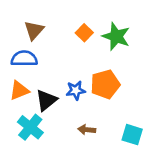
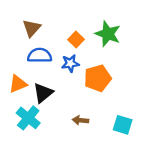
orange square: (84, 33) -> (76, 39), moved
blue semicircle: (24, 59) -> (40, 55), moved
blue star: (76, 90) -> (70, 63), moved

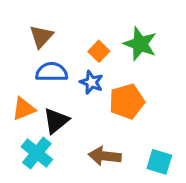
blue star: (70, 63) -> (91, 82), turned 30
brown arrow: (81, 120) -> (105, 156), size x1.5

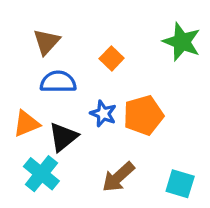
green star: (140, 44) -> (182, 42), moved
blue star: (91, 82) -> (103, 114), moved
brown arrow: (105, 156) -> (118, 177), turned -48

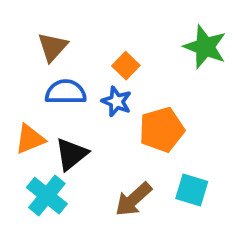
blue star: (103, 114) -> (117, 101), moved
cyan square: (180, 184) -> (192, 190), moved

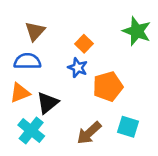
blue semicircle: (66, 92) -> (27, 61), moved

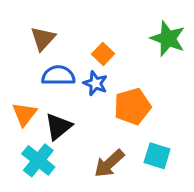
blue semicircle: (27, 61) -> (58, 76), moved
orange triangle: (20, 93) -> (24, 114), turned -30

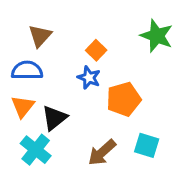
blue semicircle: (58, 76) -> (27, 70), moved

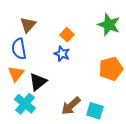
blue semicircle: (27, 70) -> (19, 49), turned -100
orange pentagon: (124, 99) -> (111, 69), moved
cyan square: (147, 145) -> (95, 111), moved

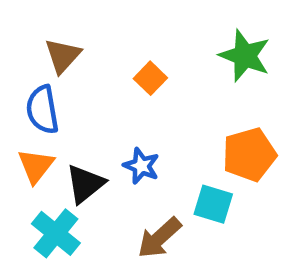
blue star: (62, 54) -> (141, 166), moved
cyan square: (95, 111) -> (213, 204), moved

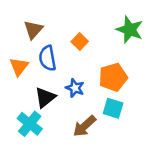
blue semicircle: (42, 110) -> (48, 58), moved
orange pentagon: (249, 155) -> (113, 77), moved
orange triangle: (36, 166) -> (19, 67), moved

